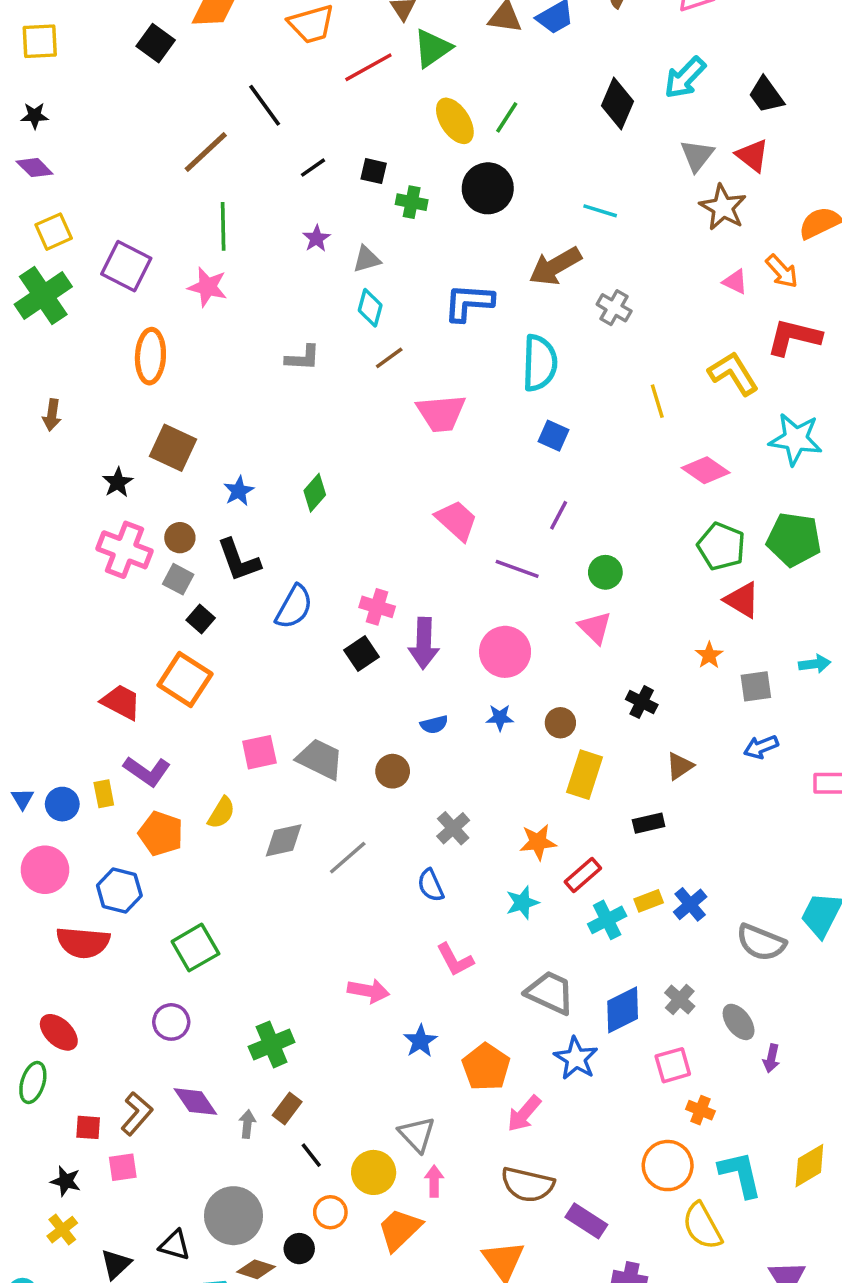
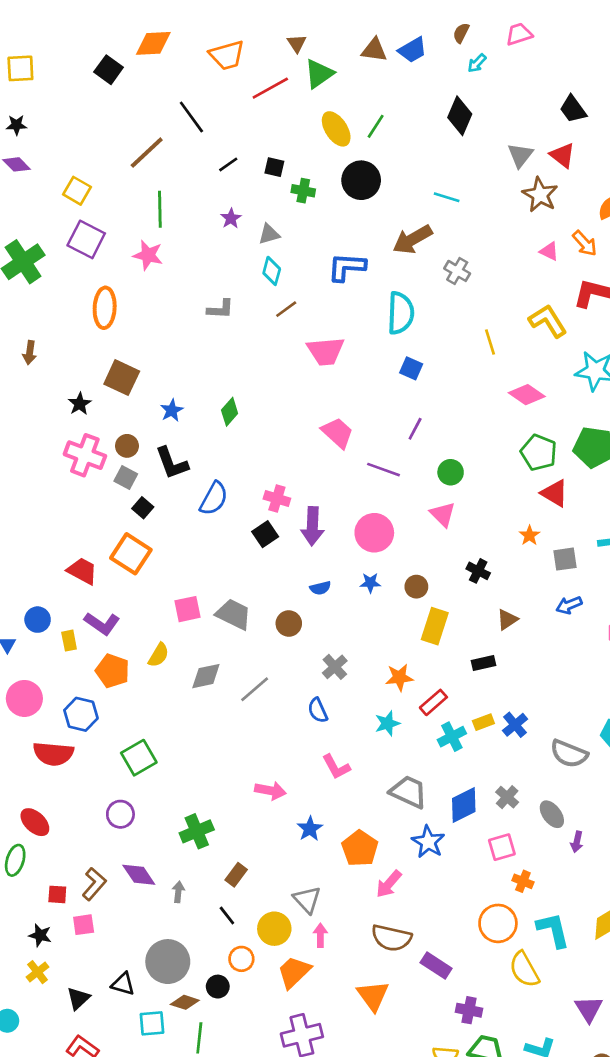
cyan arrow: (685, 78) -> (477, 63), moved, size x0.6
yellow square: (54, 232) -> (77, 191), moved, turned -36
blue circle: (62, 804) -> (38, 620), moved
brown rectangle: (287, 1108) -> (236, 875), moved

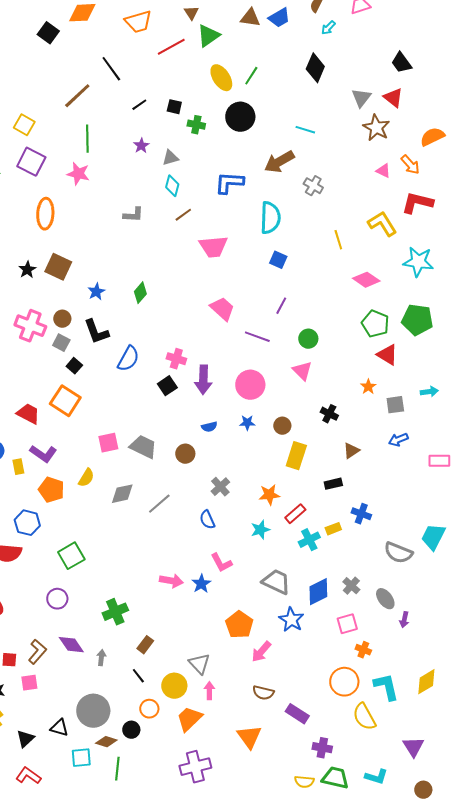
black star: (80, 404) -> (27, 270), moved
blue cross: (515, 725) -> (361, 514), moved, turned -30
blue star: (310, 829) -> (201, 584), moved
brown semicircle: (391, 938) -> (263, 693), size x0.7

